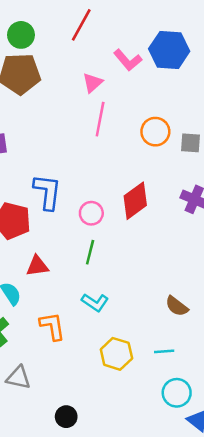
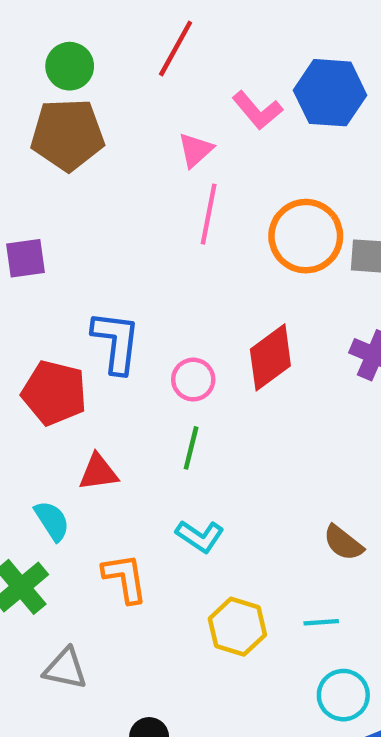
orange circle: (155, 132) -> (306, 236), size x1.4

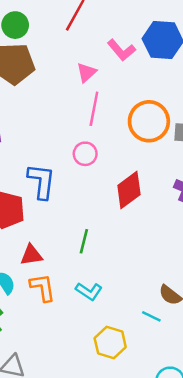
pink circle: (193, 380) -> (85, 154), moved
orange L-shape: (125, 578) -> (43, 288), moved
cyan line: (321, 622) -> (151, 316), moved, turned 30

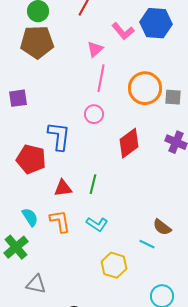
red triangle: (31, 255) -> (63, 188), moved

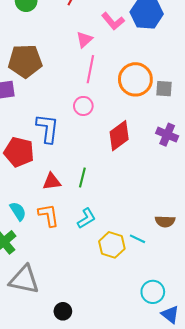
brown pentagon: (37, 42) -> (25, 61), moved
cyan L-shape: (97, 224) -> (86, 218), turned -65
brown semicircle: (162, 227) -> (165, 221), moved, turned -36
yellow hexagon: (114, 265) -> (112, 245), moved
gray triangle: (36, 284) -> (24, 280), size x1.5

